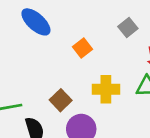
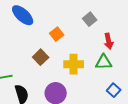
brown square: (61, 100) -> (41, 57), moved

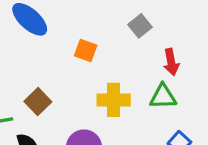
orange square: (57, 34) -> (86, 51), turned -32
brown square: (41, 57) -> (38, 102), moved

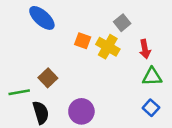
green triangle: (163, 97) -> (152, 77), moved
yellow cross: (114, 100) -> (108, 47), moved, turned 30

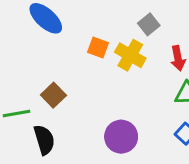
purple circle: (81, 111) -> (121, 137), moved

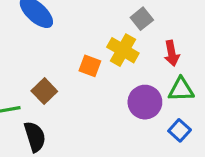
orange square: (98, 48) -> (90, 66), moved
purple circle: (121, 137) -> (145, 102), moved

